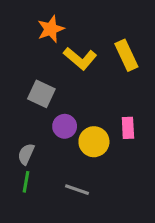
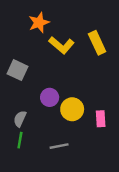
gray square: (41, 94) -> (18, 70), moved
pink rectangle: (128, 128) -> (101, 119), moved
gray line: (77, 190) -> (59, 146), turned -30

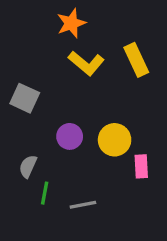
orange star: (39, 23) -> (71, 23), moved
yellow circle: (72, 109) -> (115, 140), moved
green line: (20, 140) -> (45, 193), moved

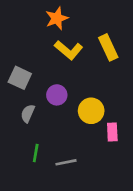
purple circle: (70, 136) -> (57, 95), moved
gray semicircle: (28, 166) -> (28, 113), moved

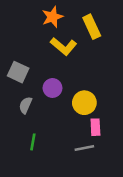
yellow rectangle: (108, 47) -> (92, 27), moved
pink rectangle: (112, 132) -> (95, 127), moved
gray line: (66, 162) -> (84, 148), moved

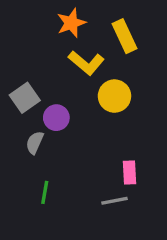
gray square: (18, 72) -> (25, 98), turned 30
purple circle: (52, 88) -> (56, 118), moved
yellow circle: (84, 103) -> (114, 96), moved

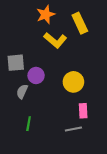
yellow circle: (114, 96) -> (73, 82), moved
gray square: (25, 98) -> (16, 63), turned 30

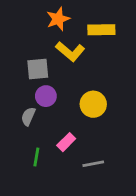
yellow rectangle: (80, 23) -> (101, 30), turned -66
gray square: (16, 63) -> (38, 69), moved
pink rectangle: (83, 111) -> (66, 142), moved, turned 48

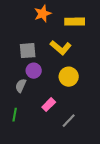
yellow L-shape: (70, 51) -> (61, 48), moved
green line: (36, 157) -> (15, 115), moved
gray line: (93, 164) -> (69, 121), turned -35

